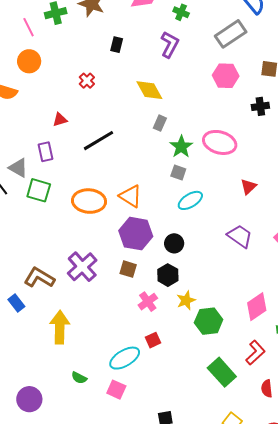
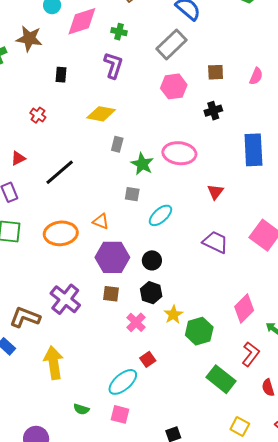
yellow diamond: (149, 90) -> (101, 114), turned -40
gray square: (178, 173) -> (132, 194), moved
orange triangle: (130, 196) -> (101, 221), size x0.7

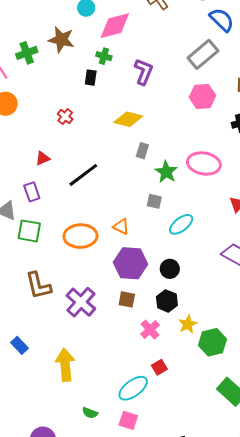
green cross: (119, 32) -> (104, 56), moved
brown L-shape: (25, 317) -> (38, 286), moved, turned -128

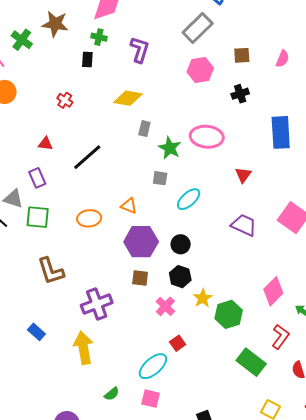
green cross: (27, 53) -> (22, 40), turned -30
red triangle: (43, 158) -> (45, 144), turned 35
orange ellipse: (80, 236) -> (89, 218), size x0.7
purple cross: (81, 302) -> (97, 304), moved, turned 32
green semicircle: (90, 413) -> (112, 394), turned -56

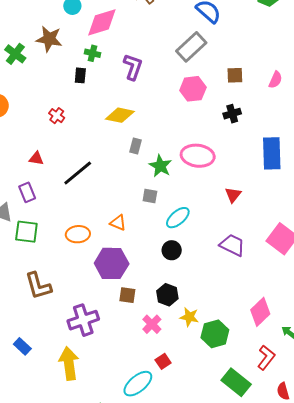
purple hexagon: (141, 242) -> (112, 263), moved
black circle: (181, 244) -> (172, 250), moved
yellow star: (203, 298) -> (189, 317), turned -30

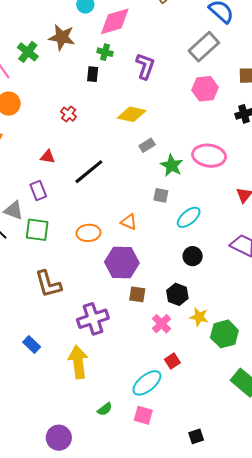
gray rectangle: (136, 146) -> (147, 145), turned 42
black circle: (172, 250) -> (193, 256), moved

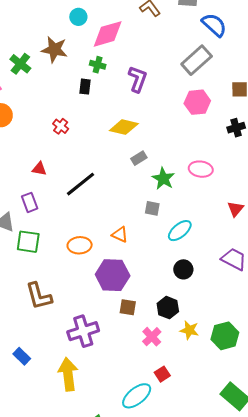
pink ellipse: (209, 156) -> (201, 169), size x0.7
green hexagon: (224, 334) -> (225, 336), moved

